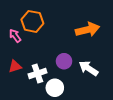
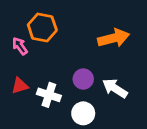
white cross: (37, 73) -> (49, 95), turned 36
white circle: (55, 88) -> (83, 113), moved

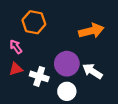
pink arrow: (20, 46) -> (16, 47), moved
purple circle: (83, 79) -> (67, 64), size x1.5

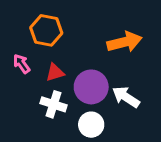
red triangle: (16, 69) -> (55, 72), moved

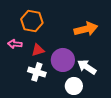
pink arrow: (22, 64) -> (15, 44), turned -48
white circle: (91, 125) -> (74, 86), moved

